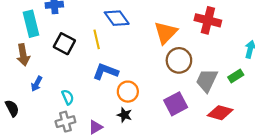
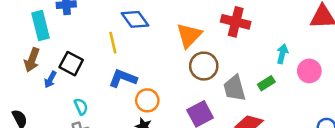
black square: (64, 44) -> (71, 64), moved
brown arrow: (23, 55) -> (32, 60), turned 30
gray trapezoid: (207, 80) -> (234, 88), turned -40
blue arrow: (37, 84) -> (50, 80), moved

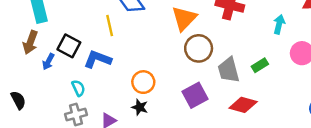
cyan arrow: (282, 54) -> (279, 24), moved
blue L-shape: (123, 78) -> (98, 59), moved

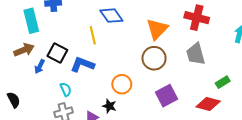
brown arrow: (30, 42) -> (24, 50), turned -132
brown circle: (199, 48) -> (154, 58), moved
green rectangle: (260, 65) -> (223, 82), moved
gray trapezoid: (229, 70) -> (196, 54), moved
black star: (140, 107) -> (109, 106), moved

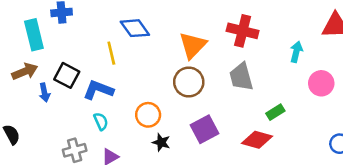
blue arrow: (40, 67) -> (44, 92), turned -40
cyan semicircle: (66, 89) -> (101, 121), moved
black star: (109, 106) -> (161, 142), moved

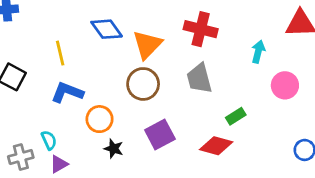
blue diamond: (135, 28) -> (107, 29), moved
blue L-shape: (98, 90) -> (67, 92), moved
cyan semicircle: (101, 121) -> (49, 140), moved

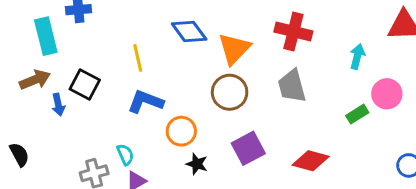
green rectangle: (236, 116) -> (357, 114), moved

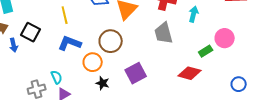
cyan arrow: (357, 56) -> (194, 14), moved
brown circle: (230, 92) -> (111, 41), moved
red diamond: (311, 161) -> (190, 73), moved

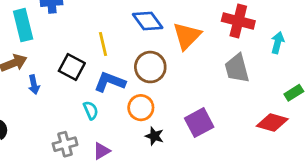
black square: (31, 32) -> (72, 67), moved
brown circle: (111, 41) -> (150, 67), moved
cyan semicircle: (57, 77) -> (91, 110), moved

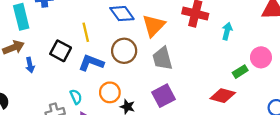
gray trapezoid: (237, 68) -> (162, 58), moved
orange circle: (141, 108) -> (110, 92), moved
cyan semicircle: (91, 110) -> (76, 97), moved

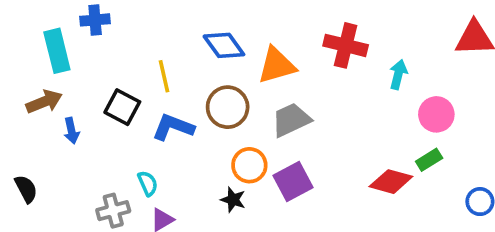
orange triangle: (154, 26) -> (277, 65), turned 30
pink circle: (261, 57) -> (436, 114), moved
gray trapezoid: (162, 58) -> (291, 120), turned 80
green rectangle: (240, 72) -> (429, 160), moved
orange circle: (110, 92) -> (249, 165), moved

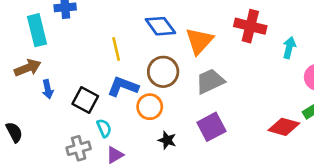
orange triangle: (277, 65) -> (199, 41), turned -32
black square: (122, 107) -> (85, 100), moved
orange circle: (249, 165) -> (150, 107), moved

